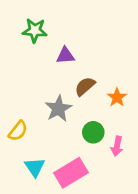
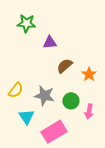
gray star: (58, 109) -> (44, 96), moved, turned -30
yellow semicircle: (18, 131) -> (16, 90), moved
cyan triangle: (35, 167) -> (26, 117), moved

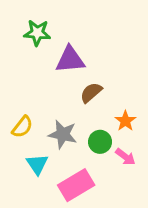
purple triangle: (50, 42) -> (70, 60), size x1.5
orange star: (89, 74) -> (125, 121), moved
pink arrow: (89, 112) -> (125, 157), turned -64

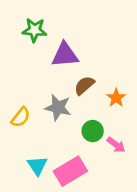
orange star: (125, 121) -> (116, 98), moved
gray star: (63, 134) -> (58, 107), moved
cyan triangle: (37, 164) -> (37, 166), moved

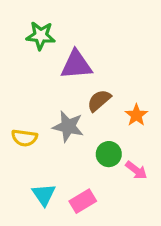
yellow semicircle: (21, 117) -> (24, 138), turned 60
pink rectangle: (70, 171) -> (83, 201), size x0.7

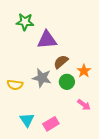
green circle: (109, 154) -> (67, 82), moved

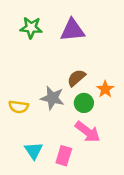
purple triangle: (47, 40) -> (73, 30), moved
pink arrow: (84, 105) -> (88, 132), moved, size x1.5
pink rectangle: (51, 124) -> (64, 156), turned -42

